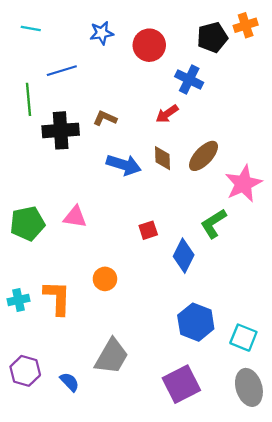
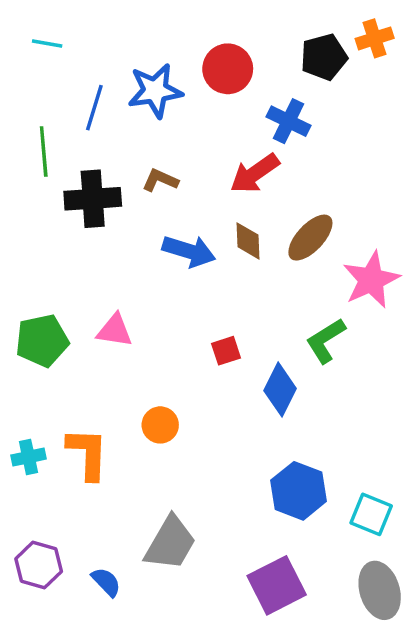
blue star: (102, 33) -> (155, 91), moved, size x1.5
blue line: (62, 71) -> (94, 108), turned -56
red arrow: (167, 114) -> (255, 173), size x1.4

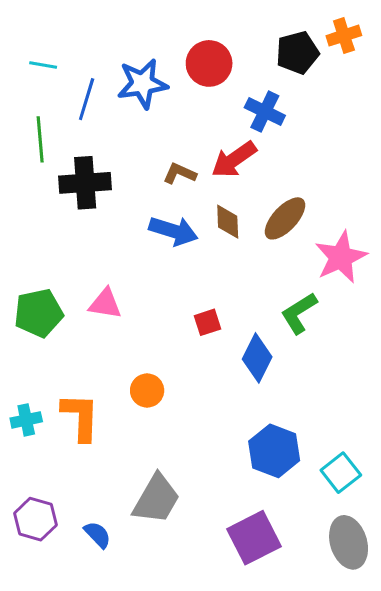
cyan line: (47, 43) -> (43, 65), moved
brown L-shape: (160, 180) -> (180, 174), moved
cyan square: (371, 514) -> (341, 473), turned 30

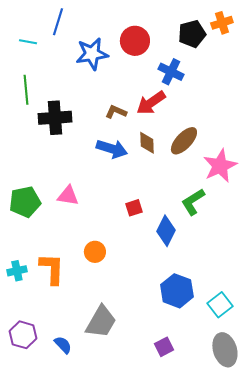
blue line: (87, 99) -> (58, 22), moved
purple square: (254, 538) -> (164, 347), size x0.6

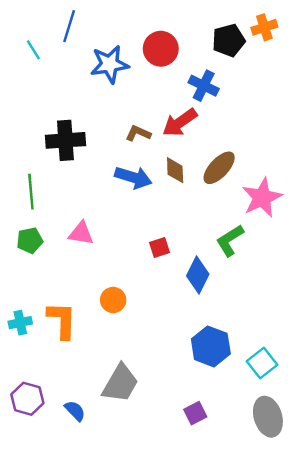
cyan line: (28, 42) -> (33, 50), turned 48
green line: (26, 90) -> (31, 192), moved
green pentagon: (25, 202) -> (30, 240), size x0.7

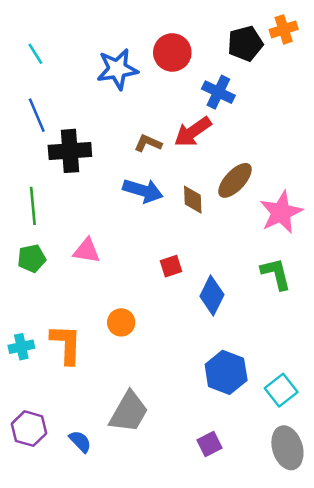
blue line: (69, 26) -> (37, 115), moved, turned -40
brown diamond: (175, 170) -> (193, 200), moved
green L-shape: (230, 240) -> (276, 274), moved, turned 108

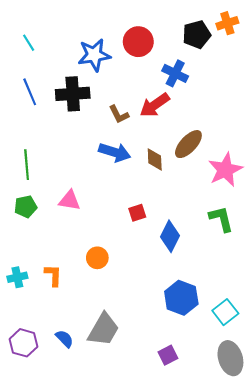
brown L-shape: (148, 143) -> (119, 114), turned -140
black cross: (70, 151) -> (73, 94), moved
orange L-shape: (66, 344) -> (53, 275), size x0.7
blue semicircle: (80, 441) -> (65, 339), moved

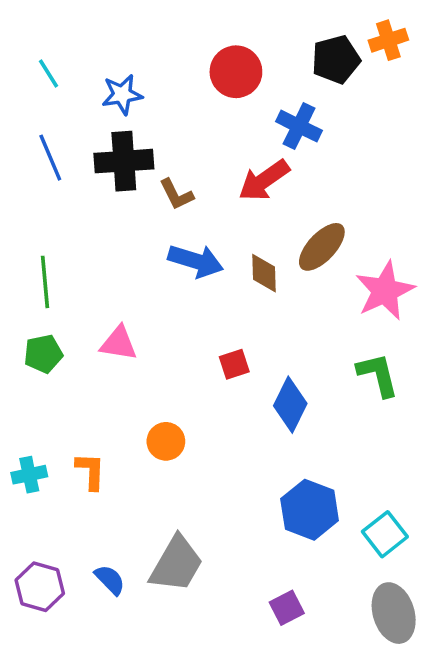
blue star: (94, 55) -> (122, 95), moved, size x0.7
brown L-shape: (119, 114) -> (176, 194), moved

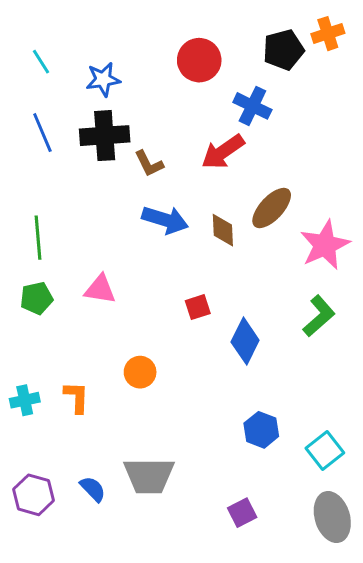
green L-shape: (378, 375) -> (319, 316), turned 63
blue hexagon: (310, 510) -> (261, 430), size x0.7
gray trapezoid: (176, 564) -> (149, 476), turned 60

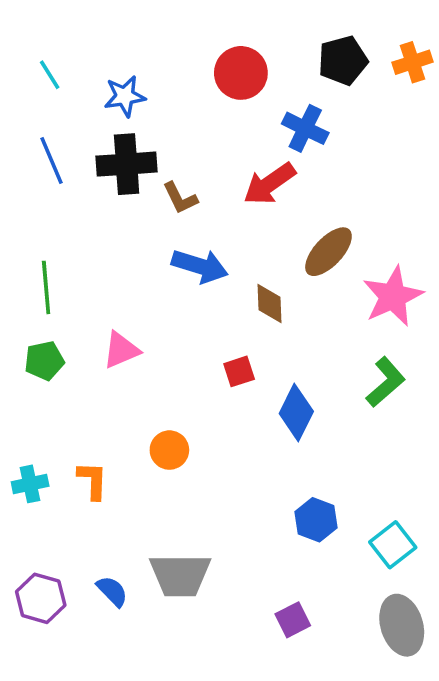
orange cross: (328, 34) -> (412, 62), moved
brown diamond: (223, 230) -> (269, 303), moved
pink triangle: (100, 289) -> (121, 350), turned -32

